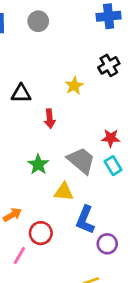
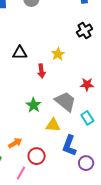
yellow star: (74, 86) -> (58, 54), moved
cyan rectangle: (113, 166) -> (87, 118), moved

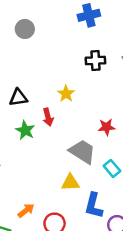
black cross: (84, 31) -> (95, 60), turned 35
green star: (34, 105) -> (25, 130), moved

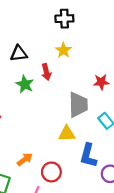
black cross: (95, 60) -> (64, 19), moved
gray trapezoid: (82, 152) -> (78, 105), turned 56

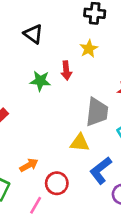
black triangle: (19, 54) -> (33, 34), moved, turned 36
green star: (25, 84) -> (40, 81), turned -30
blue L-shape: (88, 156) -> (101, 170), turned 30

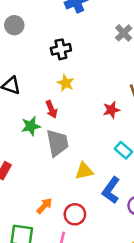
gray trapezoid: (97, 112) -> (57, 143), moved

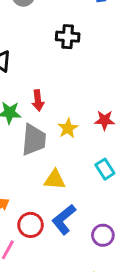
yellow star: (66, 83) -> (68, 128), moved
blue L-shape: (111, 190) -> (64, 219), moved

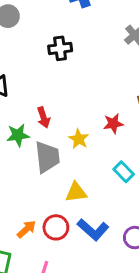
blue L-shape: (64, 219) -> (93, 230), turned -88
red circle: (31, 225) -> (56, 227), moved

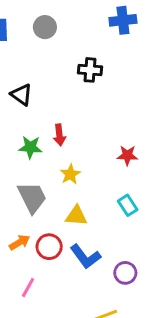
yellow star: (79, 139) -> (70, 174), moved
gray trapezoid: (47, 157) -> (32, 197), moved, turned -32

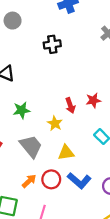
red arrow: (59, 135) -> (70, 105), moved

